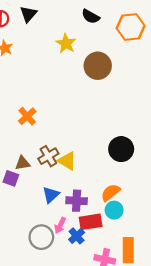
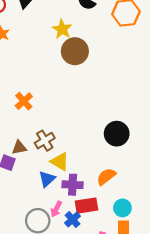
brown circle: (98, 66) -> (75, 51), moved
yellow triangle: (67, 161) -> (60, 161), moved
cyan circle: (114, 210) -> (122, 208), moved

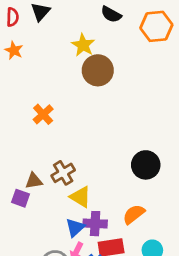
orange cross: (24, 101) -> (43, 114), moved
blue triangle: (47, 179) -> (75, 228), moved

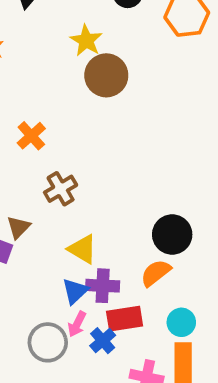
black circle: (146, 165) -> (172, 234), moved
brown cross: (63, 173) -> (61, 189), moved
brown triangle: (34, 181) -> (18, 227), turned -36

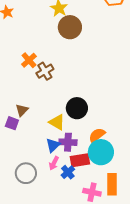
brown cross: (61, 189) -> (45, 71), moved
black circle: (172, 234) -> (77, 108), moved
cyan circle: (181, 322) -> (101, 152), moved, size x1.6
gray circle: (48, 342) -> (26, 173), moved

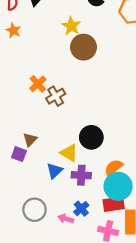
blue triangle: (53, 145) -> (55, 171), moved
red rectangle: (80, 160) -> (114, 204), moved
pink arrow: (54, 163) -> (66, 219), moved, turned 80

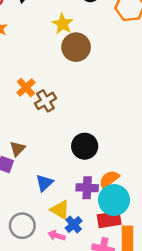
yellow triangle: (69, 153) -> (60, 210), moved
purple cross: (81, 175) -> (87, 188), moved

